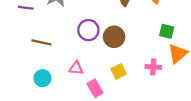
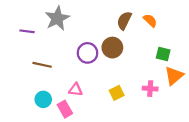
brown circle: (114, 37) -> (112, 48), moved
pink rectangle: (95, 88) -> (65, 109), moved

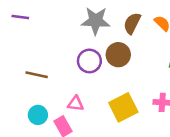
gray star: (57, 18) -> (96, 21), moved, turned 30
purple line: (27, 31) -> (20, 17), moved
yellow square: (117, 93) -> (123, 107), size x1.6

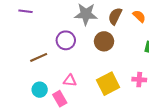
purple circle: (89, 61) -> (66, 40), moved
brown line: (37, 75) -> (39, 57), turned -36

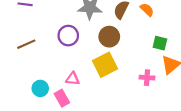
brown line: (39, 57) -> (26, 44), moved
yellow square: (108, 84) -> (105, 65), moved

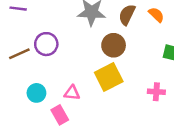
purple circle: (68, 36) -> (46, 44), moved
cyan circle: (40, 88) -> (36, 93), moved

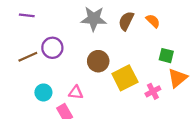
brown circle: (114, 45) -> (98, 61), moved
yellow square: (109, 77) -> (125, 78), moved
pink cross: (156, 92) -> (153, 91), turned -32

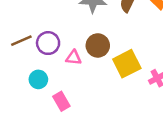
purple circle: (52, 48) -> (48, 43), moved
pink triangle: (76, 92) -> (74, 58), moved

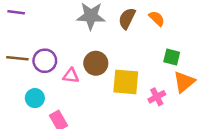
brown line: (21, 41) -> (17, 58), turned 30
yellow square: (127, 64) -> (126, 82), turned 32

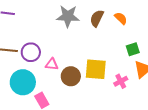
green square: (172, 57) -> (133, 49), turned -32
brown circle: (96, 63) -> (71, 76), moved
cyan circle: (35, 98) -> (23, 82), size x1.6

